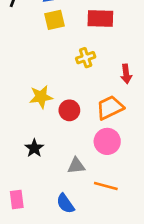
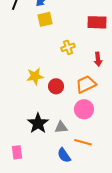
red rectangle: (100, 18) -> (97, 22), moved
black star: (34, 148) -> (38, 123), moved, size x1.5
blue semicircle: (65, 204) -> (64, 155), moved

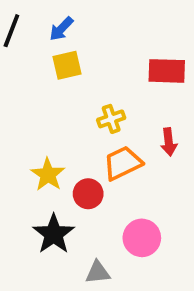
yellow star: (35, 76) -> (48, 175), turned -30
orange trapezoid: (86, 84) -> (123, 163), moved
black star: (38, 123) -> (54, 234), moved

